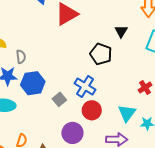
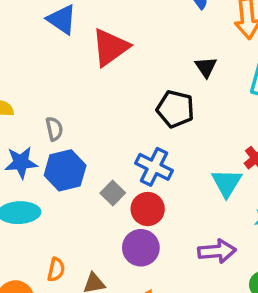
gray semicircle: (21, 57) -> (54, 129), moved
red circle: (92, 110) -> (148, 209), moved
cyan triangle: (127, 113) -> (227, 183), moved

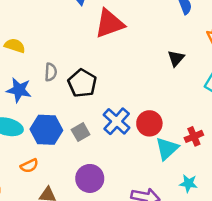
black pentagon: (175, 109) -> (82, 83), moved
blue hexagon: (65, 170) -> (46, 130), moved
red circle: (148, 209) -> (149, 123), moved
orange semicircle: (56, 270) -> (29, 166), moved, turned 36

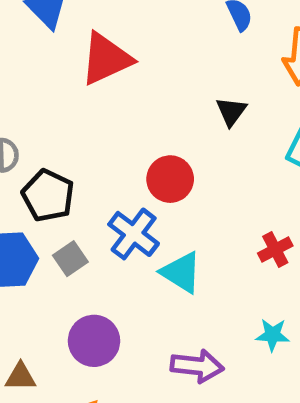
black pentagon: (82, 83) -> (48, 196), moved
red circle: (149, 123) -> (170, 179), moved
cyan triangle: (167, 148) -> (181, 272), moved, turned -40

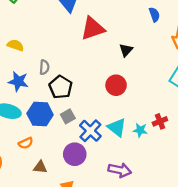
black triangle: (231, 111) -> (126, 50), moved
blue cross: (134, 234) -> (90, 131), moved
cyan star: (273, 335) -> (140, 130), moved

